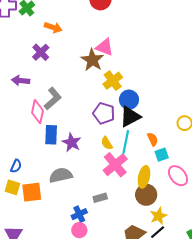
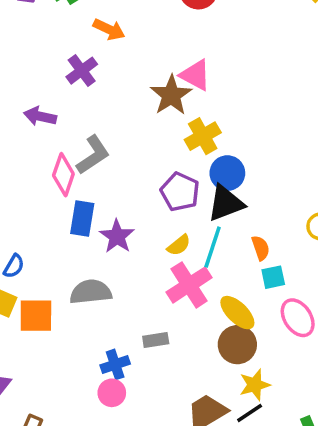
yellow semicircle: (107, 143) -> (179, 245), turned -104
yellow ellipse: (144, 177) -> (237, 313), turned -65

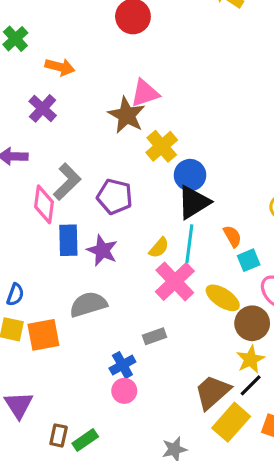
pink triangle: (195, 75) -> (145, 93), turned -36
purple pentagon: (180, 192) -> (115, 197), moved
brown circle: (237, 345) -> (252, 323), moved

